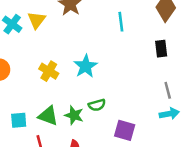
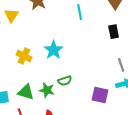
purple square: (125, 130) -> (100, 95), moved

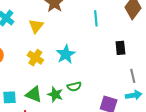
yellow triangle: (11, 15) -> (36, 26), moved
black rectangle: (114, 32) -> (120, 48), moved

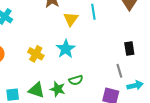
yellow triangle: (36, 26) -> (71, 19), moved
black rectangle: (120, 48) -> (129, 49), moved
gray line: (133, 76) -> (119, 71), moved

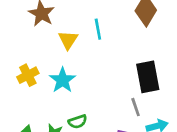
black rectangle: (129, 49) -> (148, 77), size x1.6
yellow cross: (36, 54) -> (28, 75), moved, turned 35

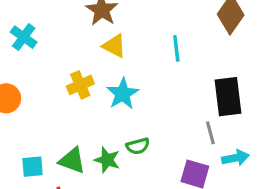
cyan line: (98, 29) -> (176, 48), moved
yellow triangle: (68, 40) -> (114, 46), moved, turned -40

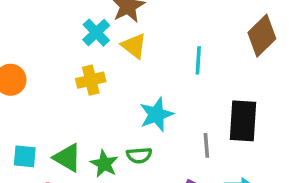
cyan cross: (24, 37) -> (96, 33), moved
cyan star: (123, 94) -> (156, 114), moved
gray line: (210, 133) -> (206, 145), moved

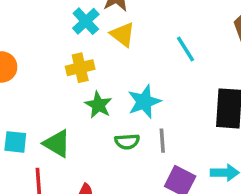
cyan line: (198, 60) -> (186, 49), turned -36
gray line: (206, 145) -> (162, 141), moved
green star: (104, 164) -> (98, 105), moved

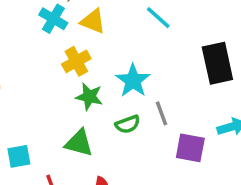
yellow cross: (80, 68) -> (76, 61), moved
green triangle: (57, 144) -> (79, 143), moved

